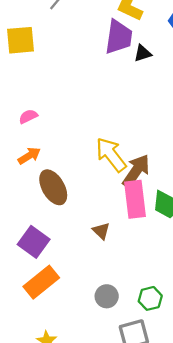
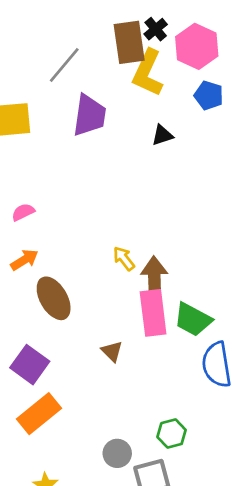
purple trapezoid: (119, 37) -> (89, 115), moved
yellow arrow: (111, 155) -> (124, 259), size x0.6
brown arrow: (136, 171) -> (154, 278), turned -36
gray circle: (107, 296) -> (117, 453), moved

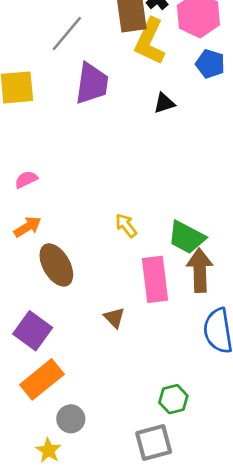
brown arrow: (154, 278) -> (200, 270), moved
green trapezoid: (193, 319) -> (187, 237), moved
gray circle: (117, 453) -> (71, 419), moved

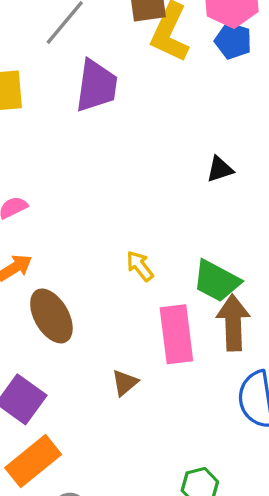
blue pentagon: (210, 64) -> (233, 41), moved
black triangle: (164, 103) -> (220, 169), moved
brown triangle: (114, 318) -> (125, 383), turned 35

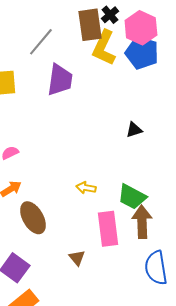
blue pentagon: (233, 41) -> (142, 53), size x1.5
yellow arrow: (140, 266) -> (86, 188), turned -42
brown triangle: (125, 383) -> (77, 258), turned -30

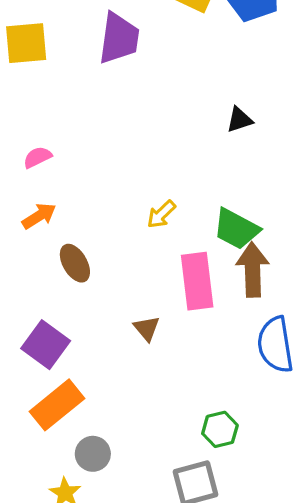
yellow arrow: (86, 188) -> (161, 214), turned -54
brown ellipse: (33, 218) -> (75, 263), size x0.7

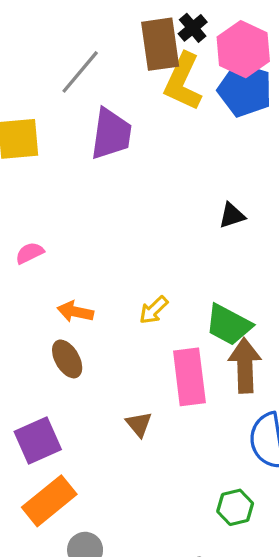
orange arrow: (39, 216) -> (75, 312), moved, turned -136
purple square: (46, 345) -> (38, 441), turned 30
green hexagon: (220, 429) -> (235, 507), moved

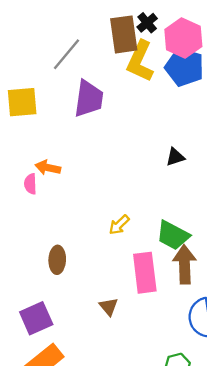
pink semicircle: (30, 253) -> (30, 184), turned -66
orange arrow: (75, 312) -> (48, 168), moved
brown ellipse: (67, 359) -> (57, 260), turned 32

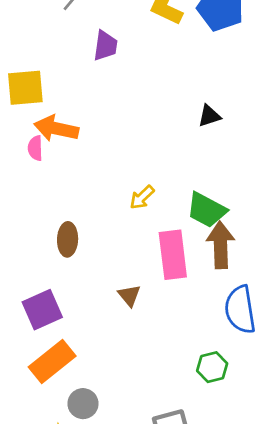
purple trapezoid: (89, 99) -> (105, 46), size x0.7
yellow square: (22, 102) -> (25, 88), moved
orange arrow: (48, 168) -> (56, 128), size x1.4

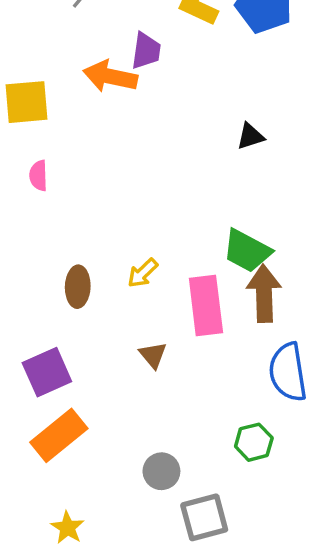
purple trapezoid: (105, 46) -> (146, 51), moved
orange arrow: (56, 128) -> (110, 76), moved
yellow arrow: (142, 197) -> (143, 273), moved
gray circle: (83, 404) -> (161, 471), moved

